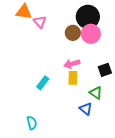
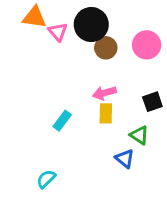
black circle: (88, 17) -> (91, 25), moved
pink circle: (91, 34) -> (147, 45), moved
cyan semicircle: (32, 123) -> (46, 179), turned -120

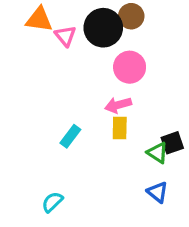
pink circle: (147, 45) -> (130, 67), moved
brown circle: (106, 48) -> (131, 16), moved
black square: (152, 102) -> (172, 143), moved
blue triangle: (125, 158) -> (158, 192), moved

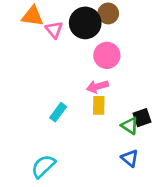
cyan semicircle: (52, 202) -> (43, 166), size x1.4

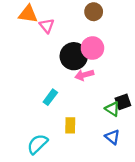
black circle: (85, 23) -> (74, 56), moved
yellow rectangle: (99, 105) -> (70, 125), moved

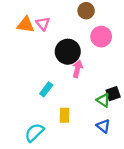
orange triangle: (28, 14) -> (26, 25), moved
pink circle: (92, 48) -> (101, 37), moved
pink arrow: (84, 75) -> (77, 69), turned 119

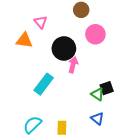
orange triangle: (26, 25) -> (24, 40), moved
cyan rectangle: (46, 89) -> (44, 84), size x1.5
yellow rectangle: (65, 115) -> (62, 128), moved

